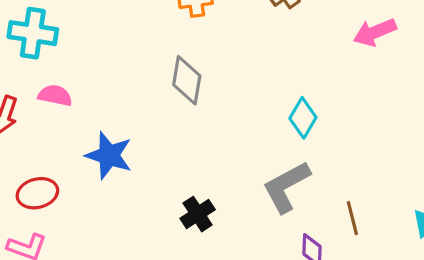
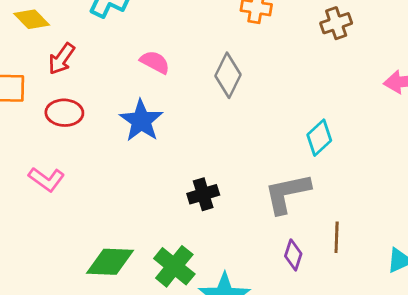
pink semicircle: (55, 95) -> (155, 62), moved
red ellipse: (37, 193) -> (64, 113), moved

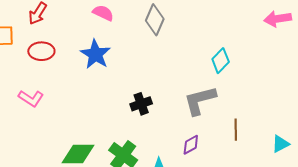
purple diamond: (293, 255) -> (191, 145), moved, turned 45

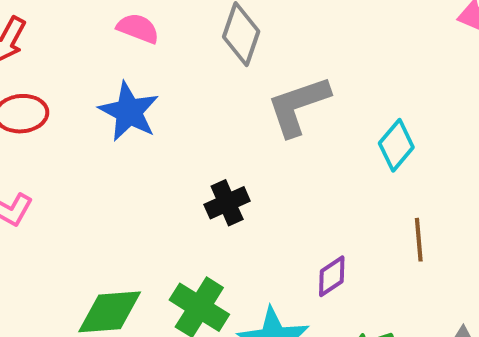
cyan diamond: (221, 61) -> (396, 145), moved
gray L-shape: (200, 100) -> (298, 106), moved

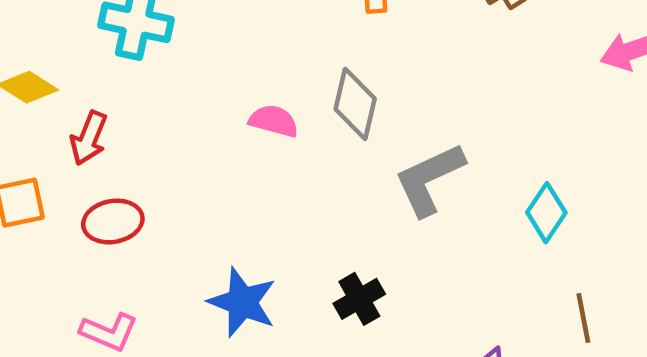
pink semicircle: (138, 28) -> (274, 121), moved
blue star: (129, 112) -> (242, 302), moved

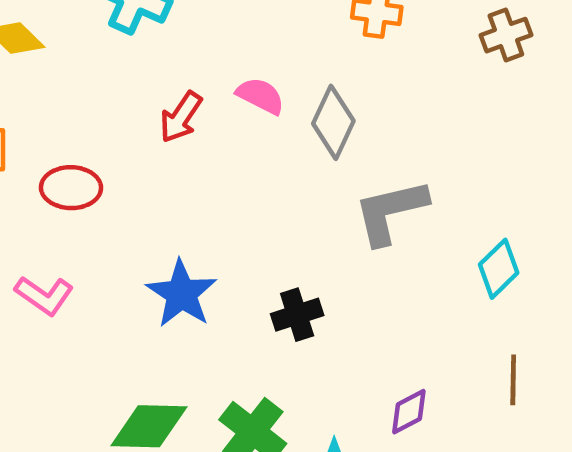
pink semicircle: (274, 121) -> (260, 96), moved
red arrow: (89, 138) -> (181, 117), moved

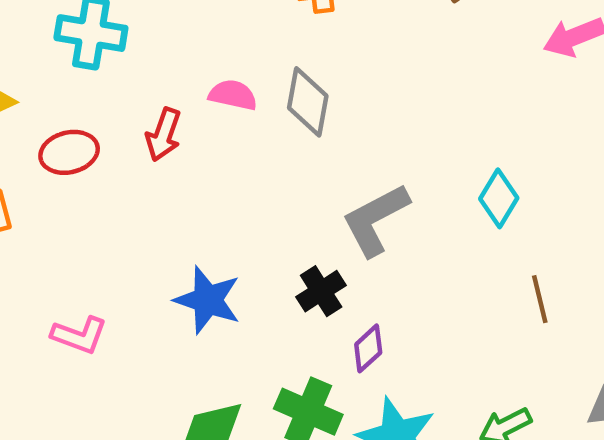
red ellipse: (71, 188) -> (69, 152), moved
gray L-shape: (391, 212) -> (376, 220), moved
purple diamond: (409, 412) -> (368, 348), moved

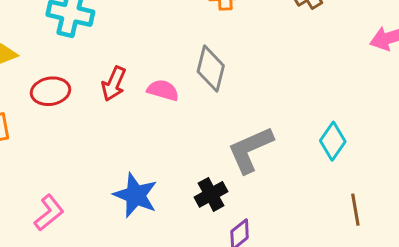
pink semicircle: (233, 95) -> (163, 90), moved
pink L-shape: (79, 335) -> (49, 213), turned -63

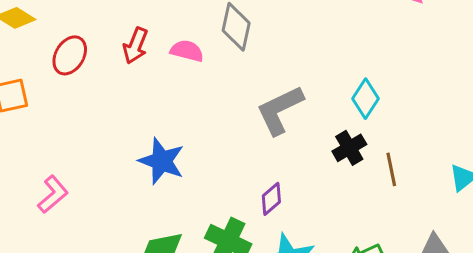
red ellipse: (50, 91) -> (70, 55), turned -48
black cross: (211, 194) -> (349, 148), moved
pink L-shape: (49, 213) -> (53, 194), moved

